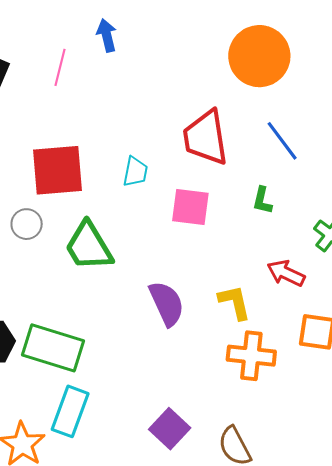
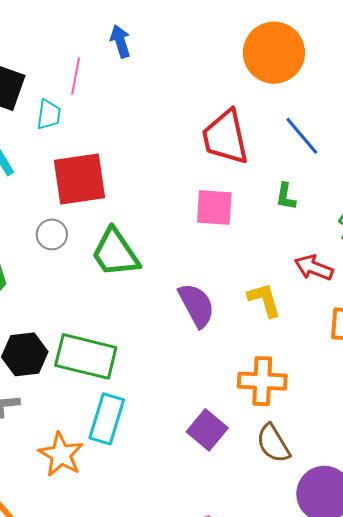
cyan trapezoid: (135, 172) -> (49, 115), moved
orange cross: (251, 356) -> (262, 381), moved

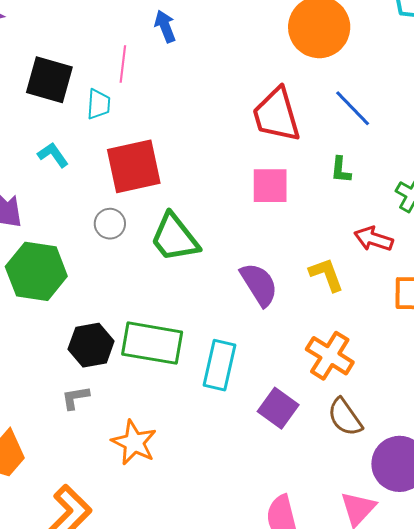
orange cross: (262, 381) -> (330, 356), turned 33
cyan rectangle: (107, 419) -> (219, 365), moved

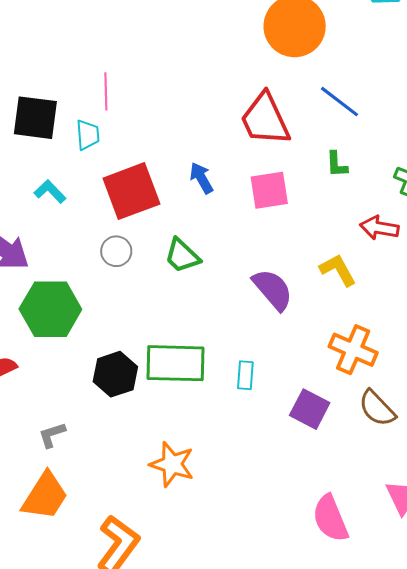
blue arrow: (165, 26) -> (201, 178), moved
green trapezoid: (174, 238) -> (182, 256), size x0.7
cyan rectangle: (219, 365) -> (245, 375), size x0.6
gray L-shape: (75, 398) -> (52, 435), moved

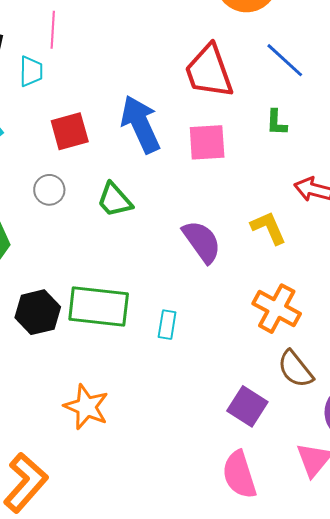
blue arrow: (201, 178) -> (141, 124), size x1.8
red square: (131, 191) -> (70, 131), size x0.7
purple square: (310, 409) -> (247, 406), moved

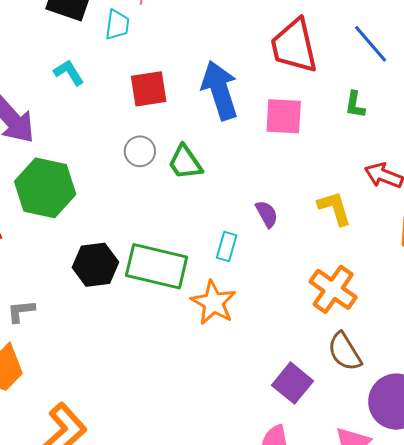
gray circle: (49, 190) -> (140, 151), moved
purple semicircle: (202, 242) -> (267, 214), size x0.6
cyan rectangle: (167, 325) -> (227, 247), moved
orange star: (86, 407) -> (213, 303), moved

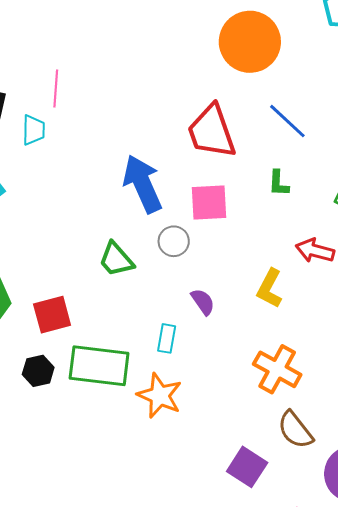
red square: (149, 89) -> (52, 315), moved
gray circle: (140, 151) -> (174, 241), moved
yellow L-shape: (335, 208) -> (270, 288), turned -129
black hexagon: (95, 265) -> (38, 371), size x0.7

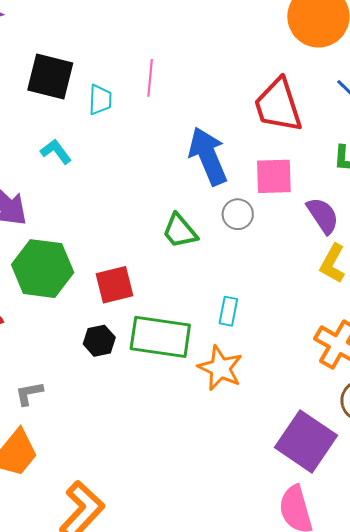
pink line: (56, 89) -> (150, 78), moved
purple semicircle: (203, 302) -> (323, 215), moved, size x1.4
purple square: (247, 467) -> (306, 441), size x1.5

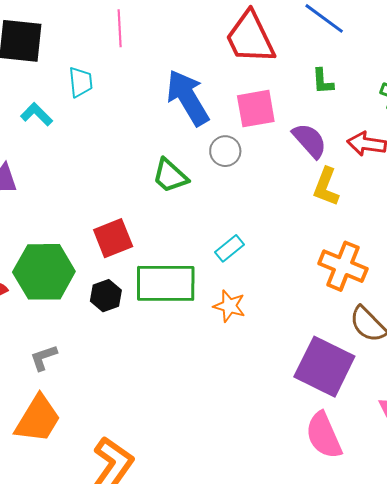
cyan trapezoid: (100, 100) -> (81, 82), moved
green hexagon: (43, 269) -> (44, 272), moved
cyan rectangle: (228, 311) -> (230, 248), turned 48
orange star: (220, 368) -> (229, 306), size x0.7

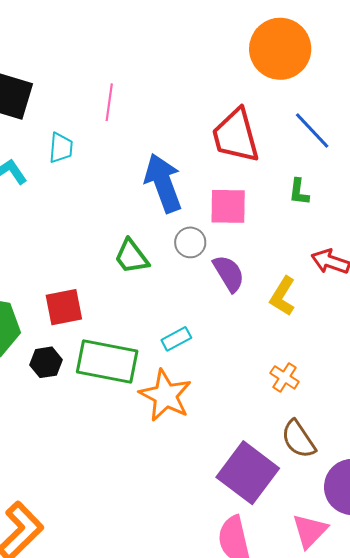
purple semicircle: (310, 141) -> (229, 273), moved
orange cross: (343, 266) -> (285, 377), size x0.6
orange star: (229, 306) -> (165, 395), size x1.6

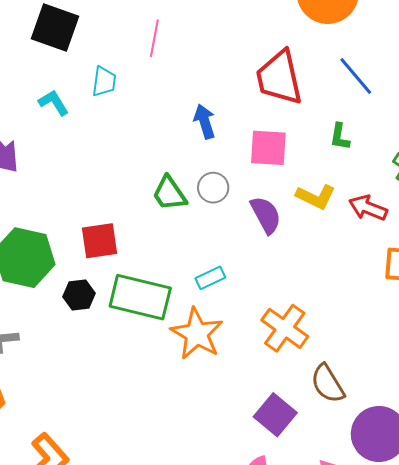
blue arrow: (163, 183) -> (205, 121), size x0.6
gray circle: (190, 242) -> (213, 188), moved
yellow L-shape: (283, 296) -> (316, 197), moved, turned -99
orange cross: (285, 377) -> (285, 328), moved, size x1.6
purple square: (248, 473) -> (275, 415), size x0.7

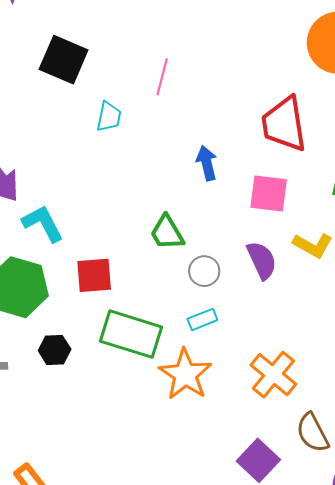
cyan L-shape: (54, 103) -> (43, 223), moved, size x1.4
gray circle: (213, 188) -> (204, 271), moved
black hexagon: (79, 295) -> (55, 350), moved

